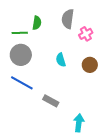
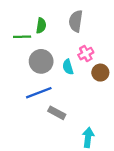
pink cross: (86, 34) -> (86, 54), moved
gray circle: (21, 55) -> (41, 61), moved
blue line: (22, 83) -> (39, 93), moved, turned -50

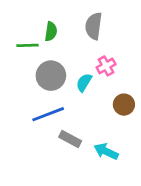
cyan semicircle: (68, 67) -> (84, 82), turned 48
brown circle: (100, 73) -> (124, 105), moved
cyan arrow: (88, 137) -> (106, 151), moved, turned -72

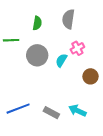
green line: (27, 45) -> (11, 40), moved
blue line: (48, 114) -> (18, 109), moved
gray rectangle: (70, 139) -> (51, 113), moved

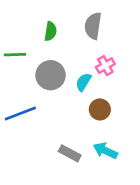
brown circle: (90, 76) -> (100, 109), moved
blue line: (18, 109) -> (20, 114), moved

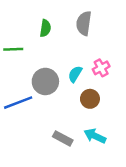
pink cross: (105, 66) -> (101, 68), moved
gray circle: (51, 75) -> (45, 81), moved

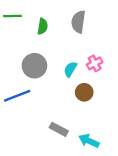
green line: (13, 49) -> (12, 16), moved
gray circle: (45, 81) -> (34, 66), moved
cyan arrow: (95, 136) -> (89, 141), moved

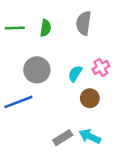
green line: (12, 16) -> (15, 28), moved
gray rectangle: (59, 129) -> (63, 138), turned -60
cyan arrow: (89, 141) -> (90, 136), moved

